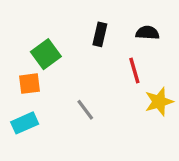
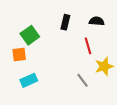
gray line: (85, 110) -> (83, 80), moved
cyan rectangle: (25, 123) -> (29, 80), moved

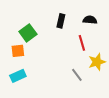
cyan rectangle: (29, 80) -> (18, 76), moved

